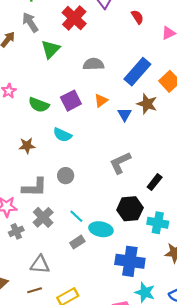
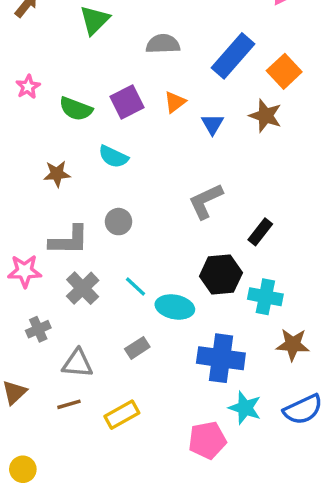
brown star: (147, 104) -> (265, 116), moved
gray cross: (16, 231) -> (38, 329), moved
gray rectangle: (77, 242) -> (137, 348), moved

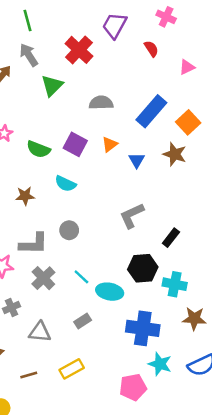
purple square: (127, 102) -> (75, 144), turned -35
brown line: (69, 404) -> (29, 375), moved

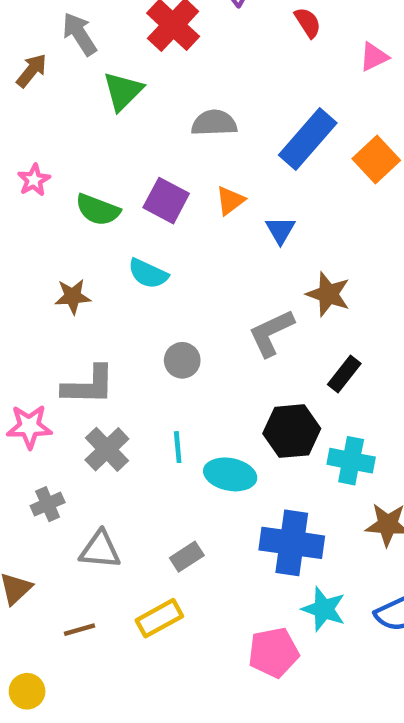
brown star: (175, 154) -> (328, 294), moved
gray circle: (69, 230) -> (182, 360), moved
cyan line: (81, 277) -> (178, 447), turned 42
gray rectangle: (83, 321) -> (187, 557), moved

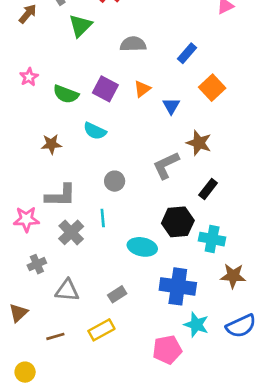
blue rectangle: (308, 139) -> (187, 53), size x0.6
orange square: (376, 159) -> (212, 88), moved
cyan line: (178, 447) -> (103, 218), moved

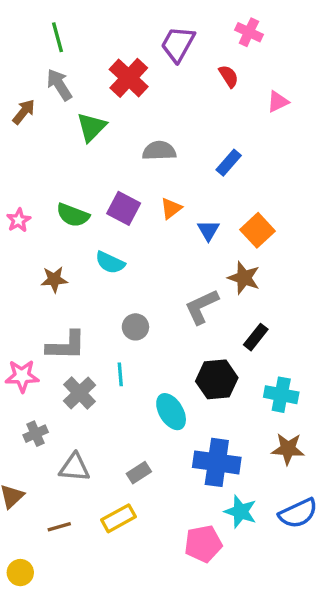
pink star: (29, 77) -> (19, 220), moved
orange square: (212, 88) -> (257, 230), moved
cyan cross: (212, 239) -> (281, 395), moved
cyan ellipse: (142, 247) -> (171, 412), turned 48

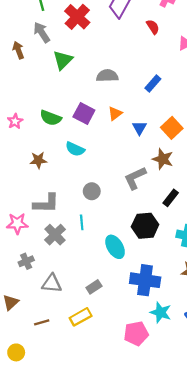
red cross: (129, 78) -> (77, 17), moved
brown arrow: (24, 112) -> (18, 50), turned -60

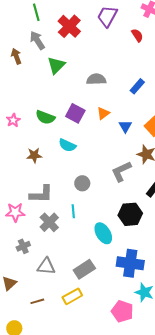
gray rectangle: (94, 287) -> (84, 269), size x1.5
pink pentagon: (136, 334) -> (122, 311), turned 30

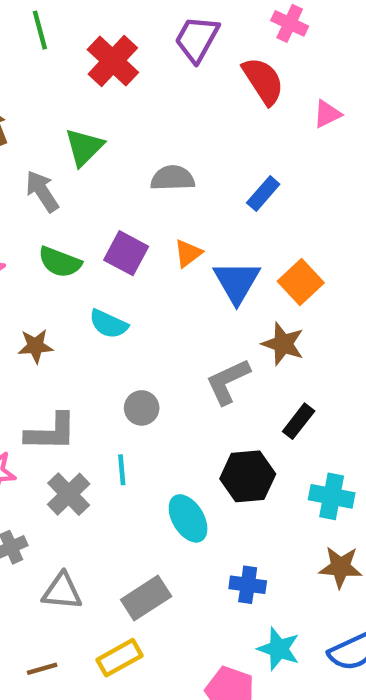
red semicircle: (137, 35) -> (263, 81), size x1.6
gray arrow: (37, 40) -> (42, 191), moved
blue triangle: (125, 126) -> (237, 282), size x1.6
blue cross: (130, 263) -> (248, 585), size x0.6

